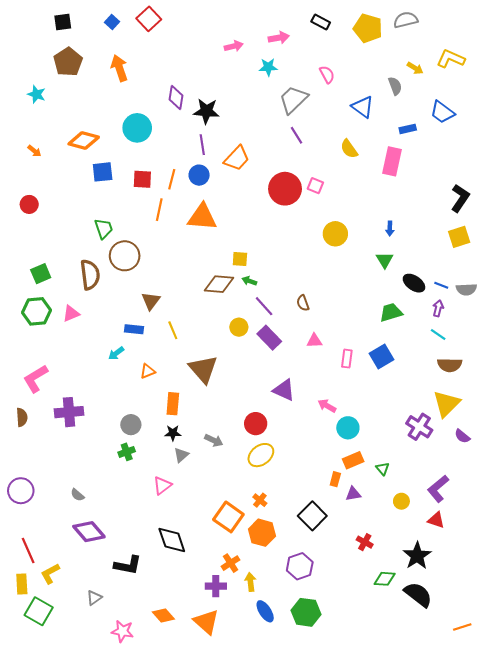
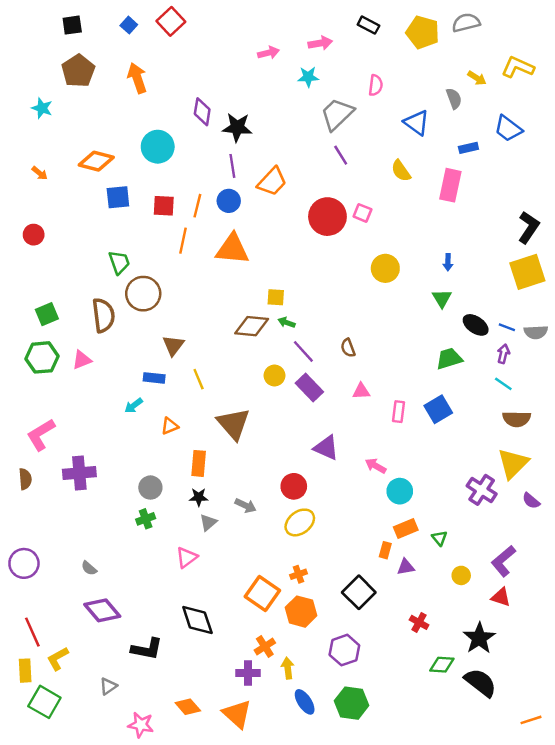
pink semicircle: (327, 74) -> (376, 85), turned 36
yellow square: (459, 237) -> (527, 272), size x1.4
orange cross: (260, 500) -> (299, 574), turned 32

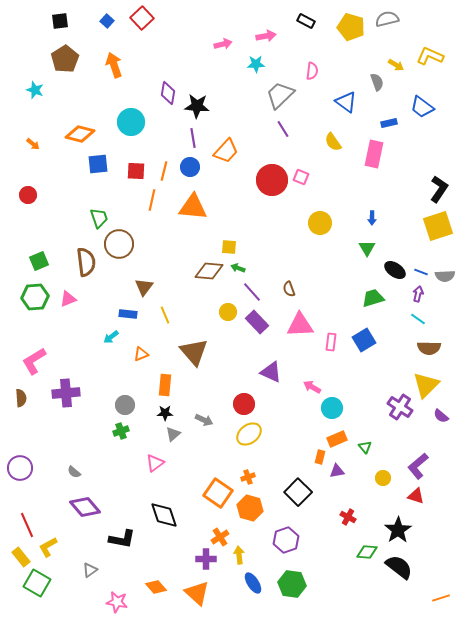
pink triangle: (361, 391) -> (300, 325), size x1.8
yellow rectangle: (25, 671) -> (21, 557), turned -36

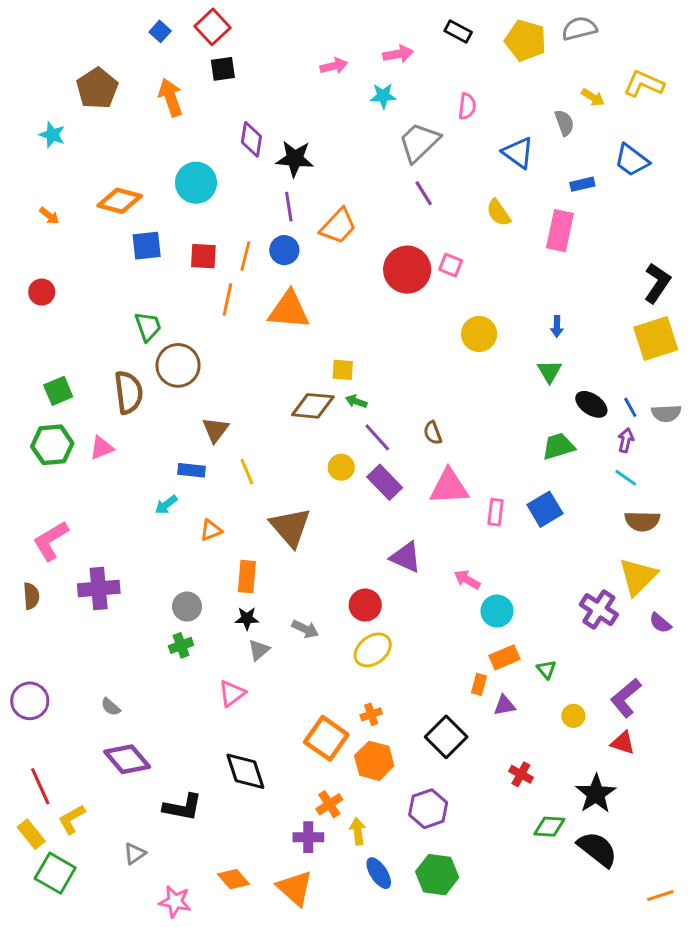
black square: (60, 21) -> (223, 69), moved
blue line: (421, 272) -> (630, 407), turned 40

